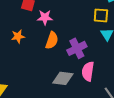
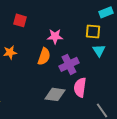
pink star: (45, 17) -> (55, 36), moved

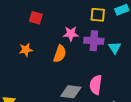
yellow square: (93, 31) -> (98, 15), moved
purple cross: (69, 64) -> (94, 41), moved, turned 30

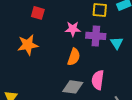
orange star: (26, 50) -> (28, 45), size x1.5
orange semicircle: (60, 54) -> (74, 57), moved

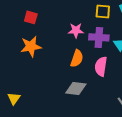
red square: (38, 13) -> (31, 17), moved
pink semicircle: (98, 80) -> (101, 66), moved

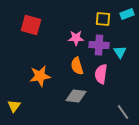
red square: (31, 17) -> (31, 25), size x1.5
orange star: (31, 46) -> (40, 76), moved
orange semicircle: (77, 58) -> (77, 66), turned 144

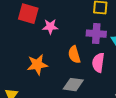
pink star: (76, 38) -> (50, 27), moved

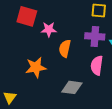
orange semicircle: (74, 55) -> (65, 48), moved, turned 30

